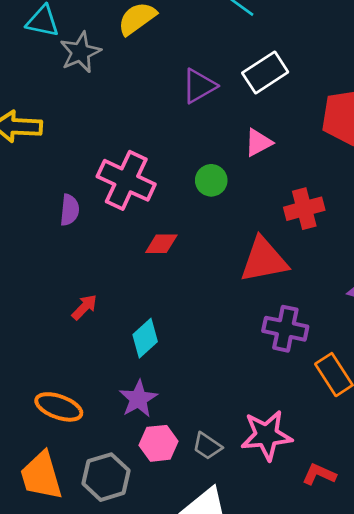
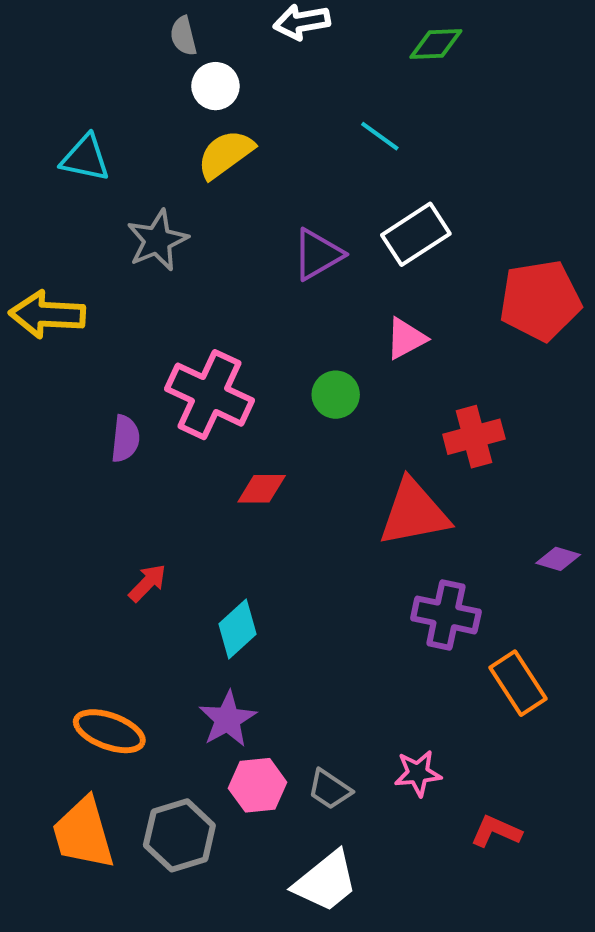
gray star: (80, 52) -> (157, 240), moved
pink star: (266, 435) -> (418, 773), size x0.6

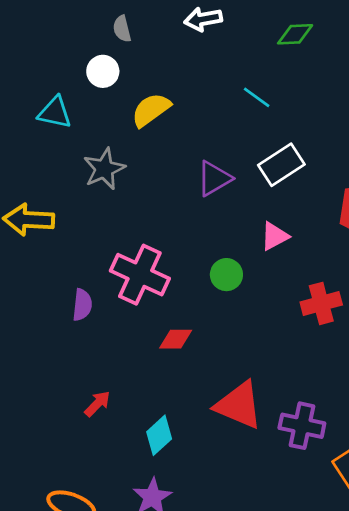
white circle: (215, 86) -> (103, 71), moved
red triangle: (414, 513) -> (239, 405), moved, turned 34

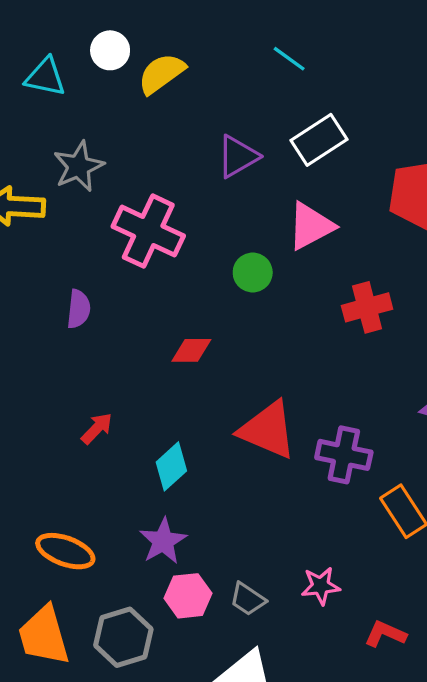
white circle: (103, 71) -> (110, 50), moved
gray star: (104, 169) -> (79, 166), moved
pink triangle: (274, 236) -> (311, 226), size x1.4
pink cross: (140, 275) -> (148, 231), moved

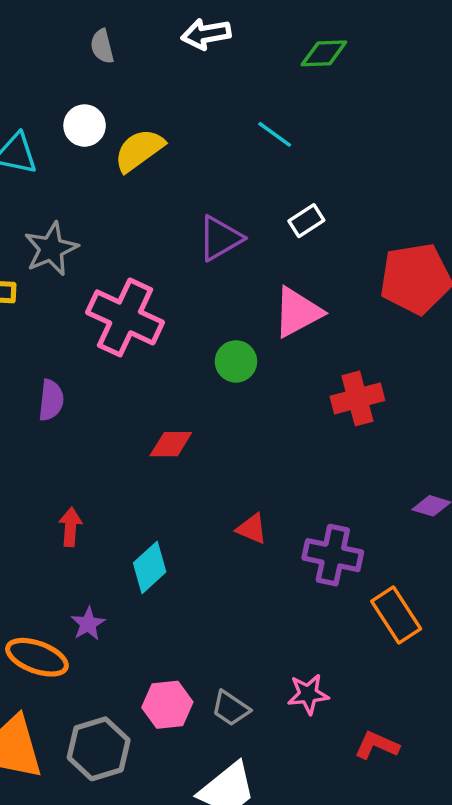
white rectangle: (319, 140) -> (306, 221), size x0.6
red arrow: (97, 428) -> (70, 527), turned -40
red triangle: (268, 430) -> (252, 529), size x0.5
purple star: (163, 541) -> (88, 624), moved, size x0.7

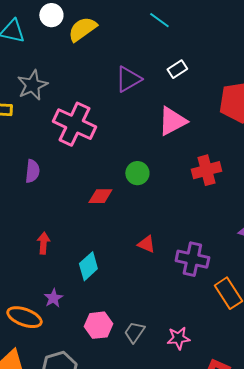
green circle: (236, 361) -> (137, 173), moved
pink hexagon: (167, 705) -> (98, 325), moved
gray trapezoid: (231, 708) -> (134, 332), moved, turned 90

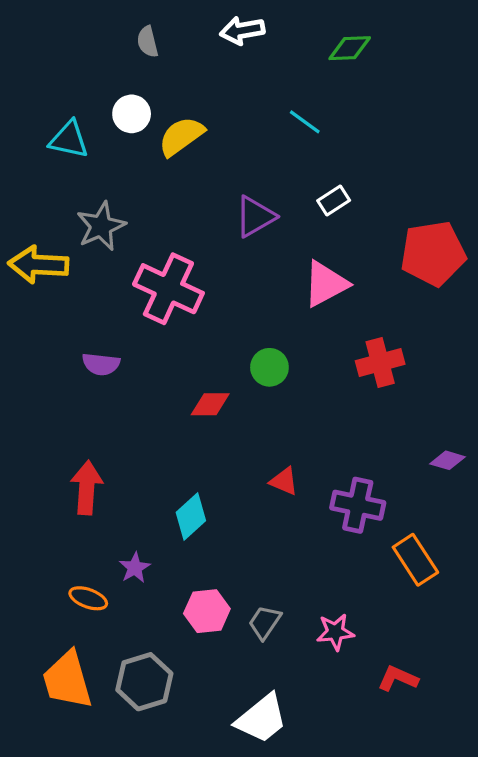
purple semicircle: (32, 171) -> (101, 364), turned 90
red arrow: (43, 243) -> (87, 488), moved, size x1.5
orange ellipse: (24, 317) -> (88, 598), size x0.7

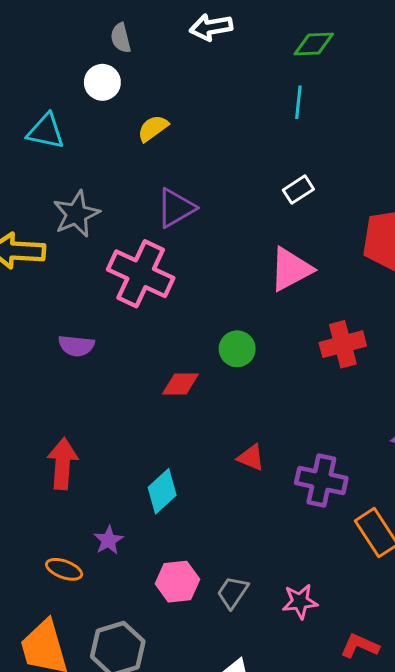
white circle: (132, 114) -> (102, 82), moved
cyan line: (305, 122) -> (298, 102), moved, turned 60
yellow semicircle: (181, 136) -> (153, 128), size x0.7
purple triangle: (255, 217) -> (176, 208), moved

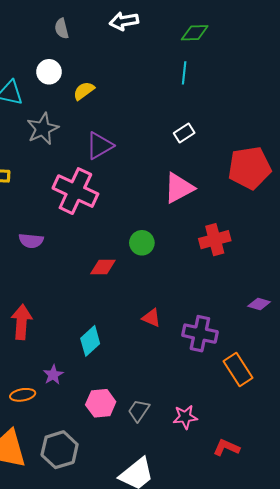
white circle: (102, 82) -> (49, 72), moved
gray star: (76, 214) -> (43, 129), moved
orange ellipse: (64, 569) -> (23, 395), turned -30

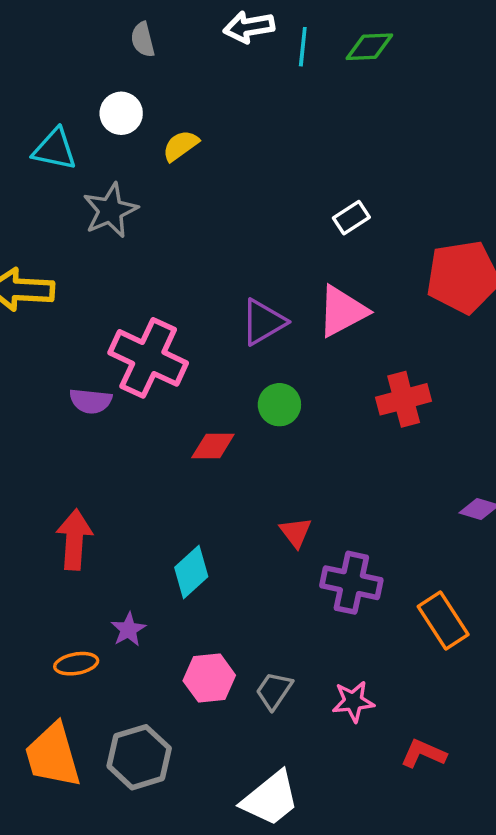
cyan line: (184, 73) -> (303, 47), moved
purple triangle: (100, 146) -> (263, 322), moved
pink cross: (75, 191) -> (148, 358), moved
red triangle: (151, 318) -> (296, 532), turned 30
purple cross: (200, 334) -> (351, 583), moved

